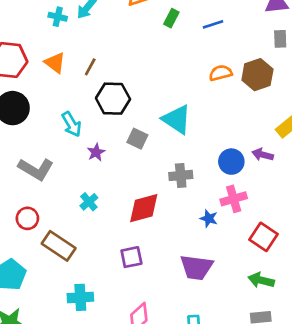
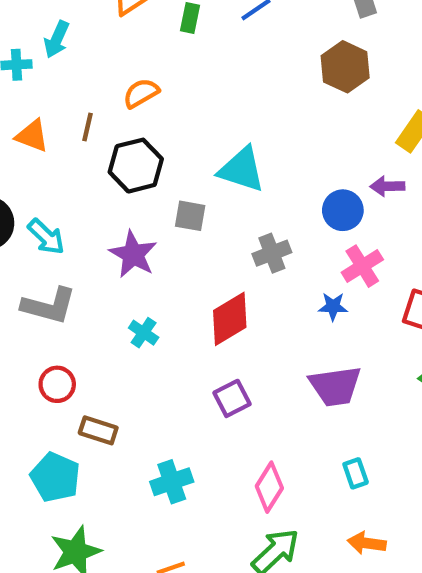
orange semicircle: (221, 73) -> (141, 93), moved
cyan arrow: (72, 124) -> (46, 237), moved
purple star: (96, 152) -> (133, 254), size x1.6
brown rectangle: (59, 246) -> (98, 430), moved, size x0.7

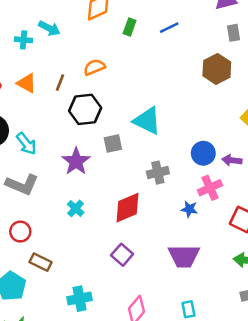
cyan arrow: (57, 39) -> (49, 28), turned -95
purple arrow: (387, 186) -> (232, 160), moved
gray square: (190, 216) -> (113, 144), turned -30
purple square: (232, 398) -> (122, 255), turned -30

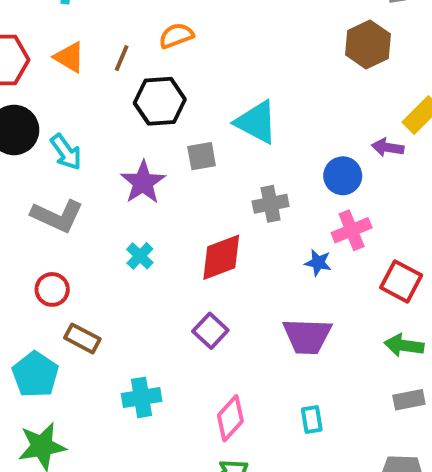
purple arrow: (232, 160) -> (388, 147), moved

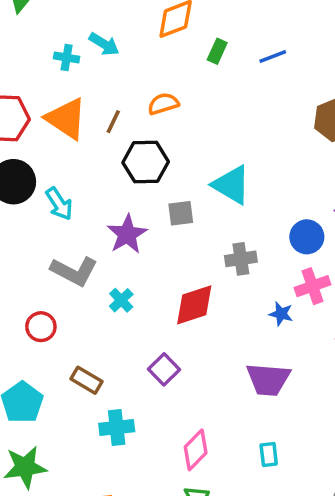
orange triangle: (69, 57) -> (66, 119), size x1.5
gray L-shape: (57, 216) -> (74, 271), moved
purple square: (210, 331) -> (164, 369), moved
brown rectangle: (82, 338) -> (86, 380), moved

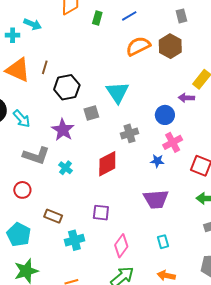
orange semicircle: (163, 104) -> (138, 46), moved, size x1.4
cyan triangle: (232, 185) -> (118, 92), turned 35
purple square: (164, 369) -> (101, 213), moved, turned -30

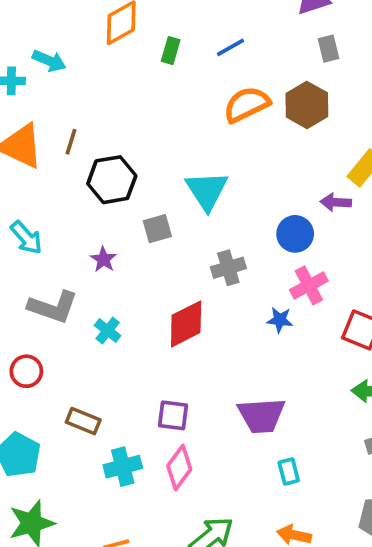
purple star: (63, 130) -> (103, 259), size x0.6
purple trapezoid: (156, 199) -> (261, 415), moved
pink diamond: (121, 246) -> (179, 468), moved

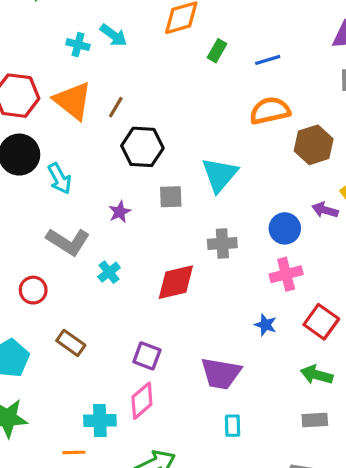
brown hexagon: (307, 105) -> (314, 145), moved
blue star: (280, 320) -> (266, 325), moved
cyan cross: (123, 467) -> (100, 420), moved

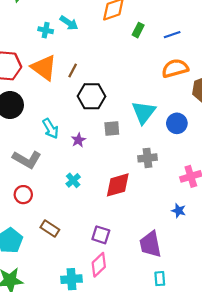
cyan arrow: (60, 178) -> (51, 129), moved
blue circle: (285, 228) -> (177, 123), moved
gray L-shape: (68, 242) -> (27, 159), moved
purple trapezoid: (221, 373) -> (150, 244), turned 72

